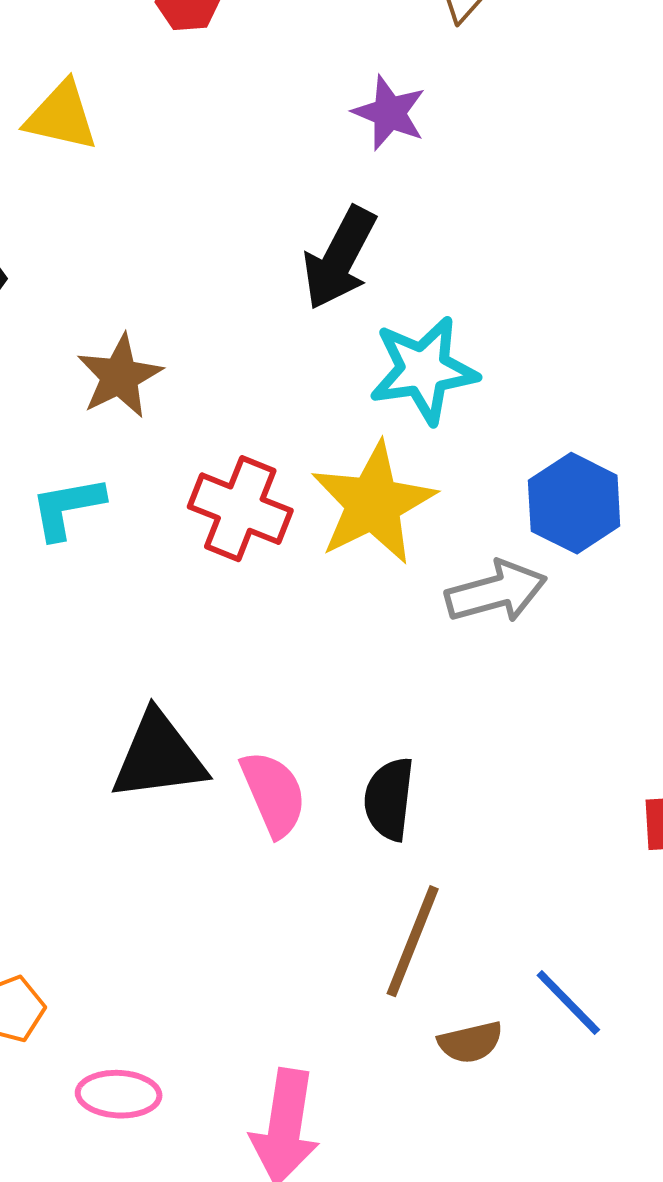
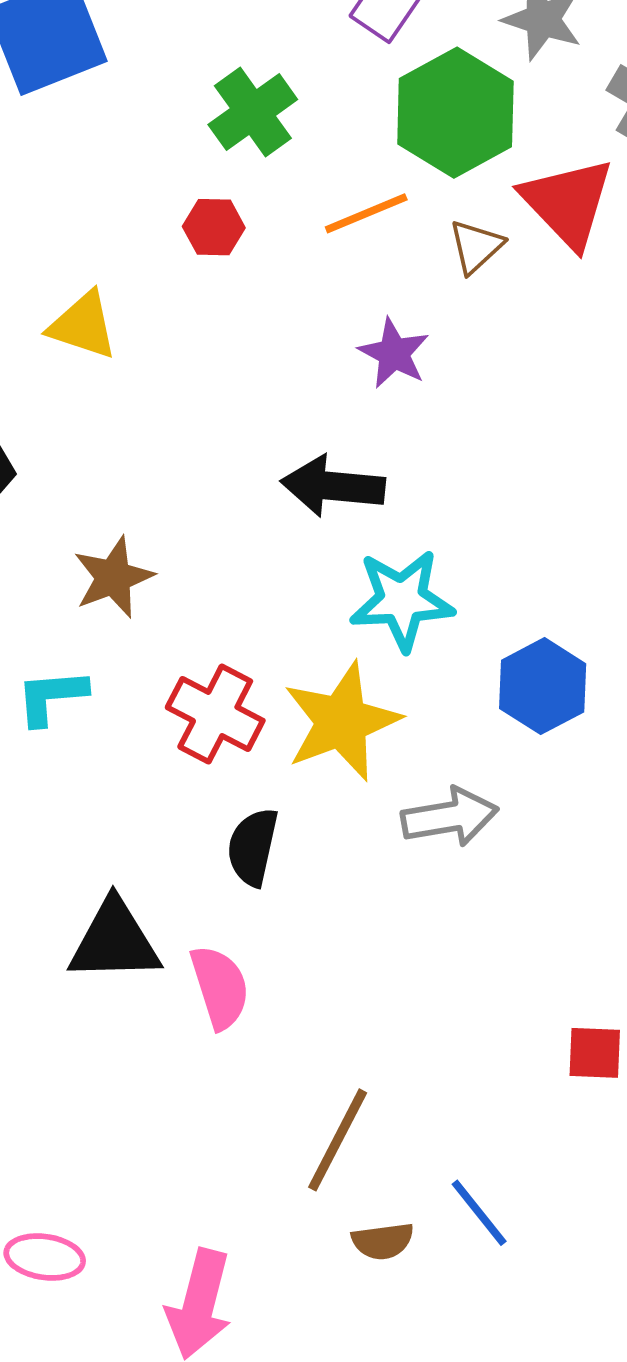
black arrow: (340, 258) -> (333, 486), turned 62
blue hexagon: (574, 503) -> (543, 686), moved
black semicircle: (389, 799) -> (253, 847), moved

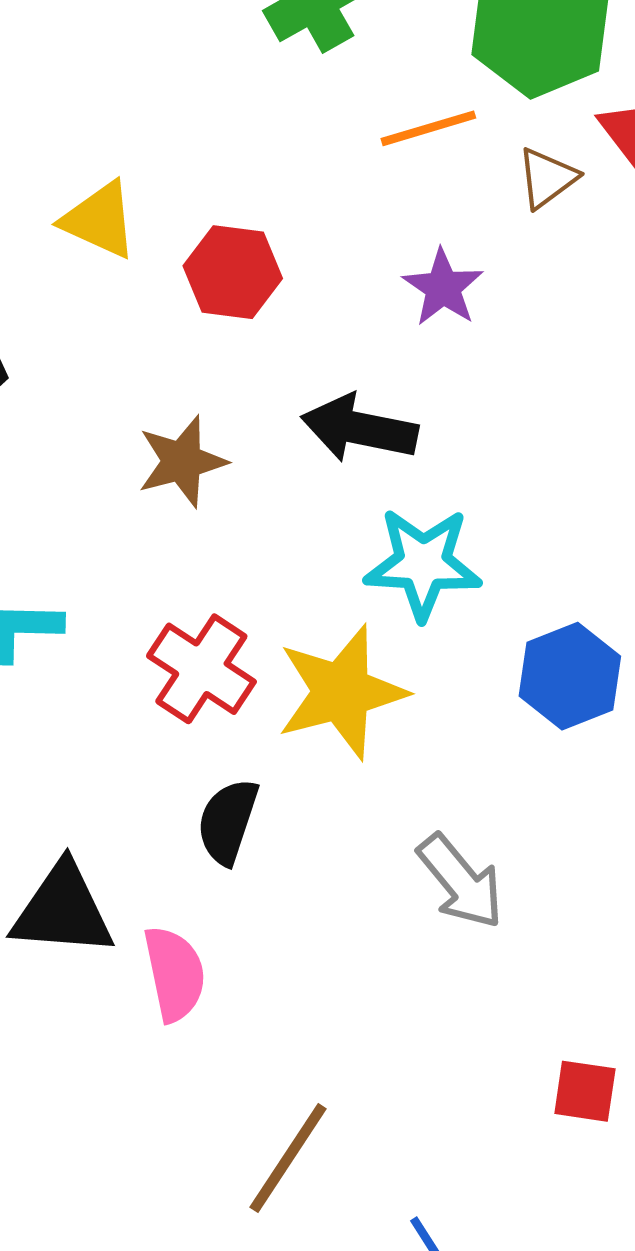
red hexagon: (214, 227) -> (233, 272), moved, size x1.4
brown star: (113, 577) -> (182, 461), moved
gray arrow: (450, 817) -> (461, 881), moved, turned 54

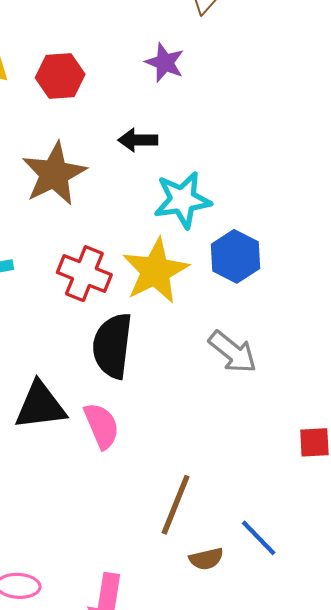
black arrow: (359, 428) -> (138, 140), size x0.7
brown star: (182, 461) -> (54, 174), size x1.4
blue hexagon: (570, 676) -> (235, 256), moved
black semicircle: (228, 821) -> (112, 346), size x1.5

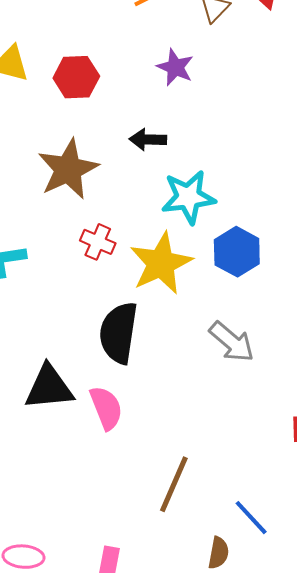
red cross: (84, 274) -> (98, 242), moved, size x0.7
brown semicircle: (206, 559) -> (218, 553), moved, turned -68

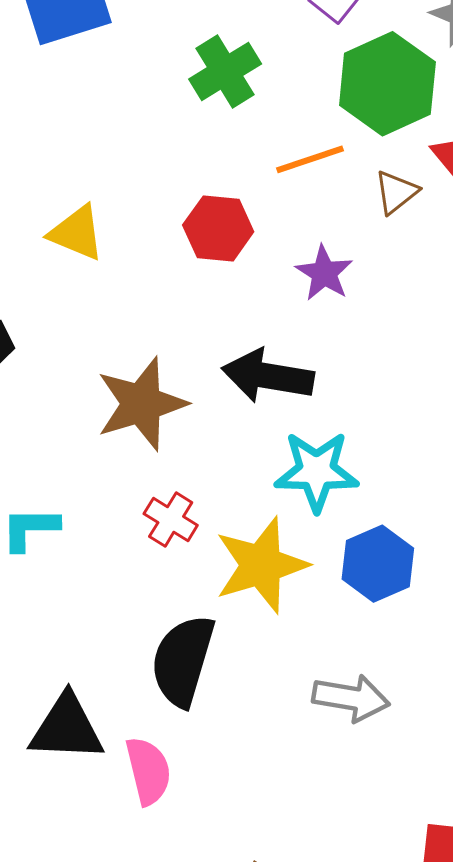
red hexagon: (76, 77) -> (218, 228), moved
black arrow: (148, 139) -> (268, 376), size x1.6
gray arrow: (232, 342) -> (351, 698), turned -39

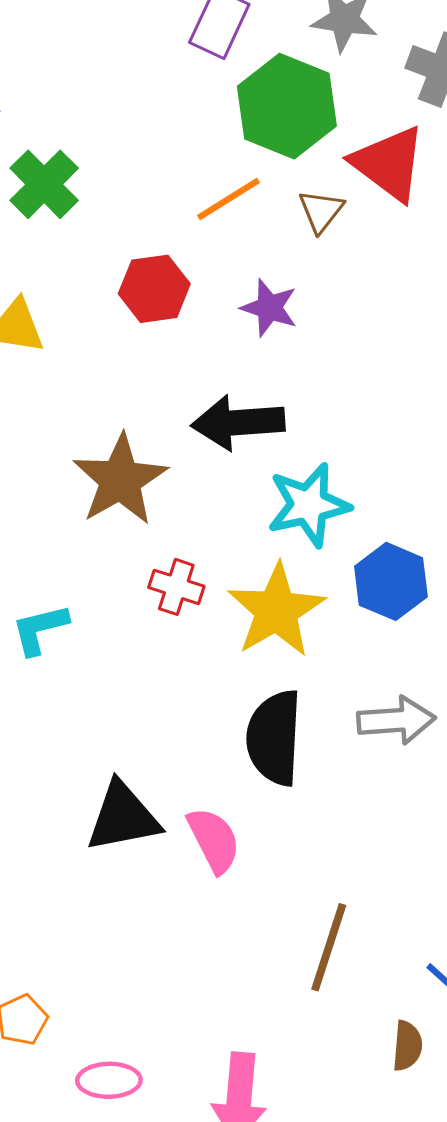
green cross: (225, 72) -> (44, 184), moved
black semicircle: (183, 661) -> (274, 738), moved

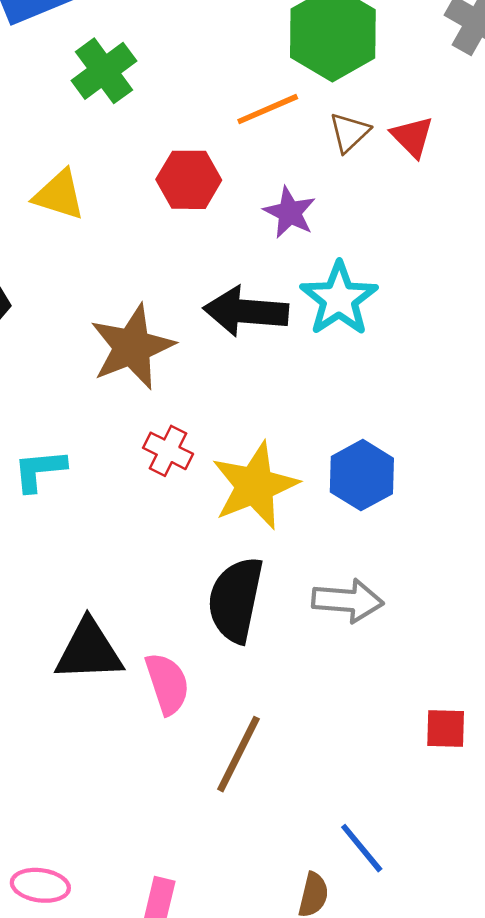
red triangle: (389, 164) -> (412, 137), moved, size x0.6
cyan star: (309, 505) -> (339, 299), moved, turned -30
brown line: (329, 947) -> (238, 754), moved

